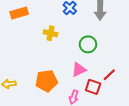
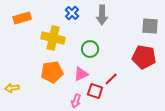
yellow cross: (51, 33) -> (53, 38), size x1.6
orange pentagon: (46, 81) -> (52, 72), moved

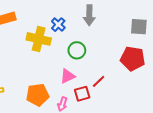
blue cross: (72, 13) -> (58, 25), moved
orange pentagon: (52, 72) -> (38, 95), moved
red square: (95, 91) -> (82, 94), turned -35

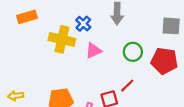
green circle: (77, 50) -> (133, 52), moved
pink triangle: (68, 76) -> (93, 51), moved

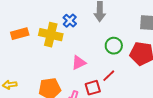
orange rectangle: (27, 17) -> (20, 34), moved
pink triangle: (93, 51) -> (79, 63), moved

